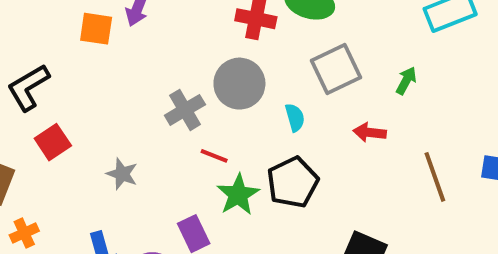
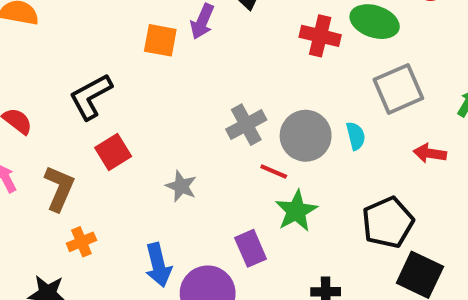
gray circle: (239, 84) -> (306, 136), moved
black pentagon: (293, 182) -> (388, 222), moved

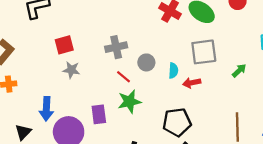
gray circle: (306, 136) -> (146, 62), size x0.6
red square: (113, 152) -> (64, 45), moved
red arrow: (430, 153) -> (192, 83), moved, turned -36
gray star: (181, 186) -> (71, 70), turned -30

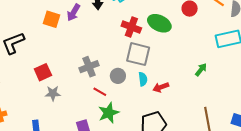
gray square: (204, 52) -> (138, 54), moved, turned 30

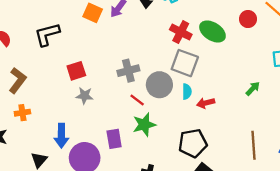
gray circle: (118, 76) -> (159, 85), size x1.5

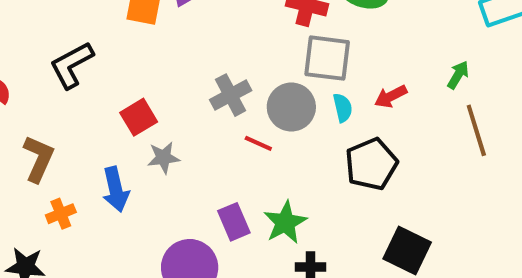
red arrow: (206, 103) -> (391, 96), moved
green star: (144, 125) -> (285, 223), moved
blue arrow: (61, 136) -> (116, 189), moved
black pentagon: (193, 143) -> (371, 164), moved
brown line: (254, 145) -> (476, 130), moved

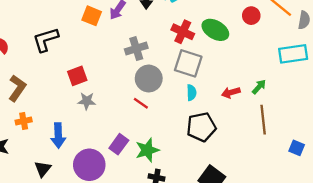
gray cross: (231, 95) -> (136, 49), moved
red arrow: (391, 96) -> (231, 92), moved
gray circle: (291, 107) -> (149, 79), moved
blue arrow: (116, 189) -> (58, 136), moved
purple rectangle: (234, 222) -> (119, 144), turned 48

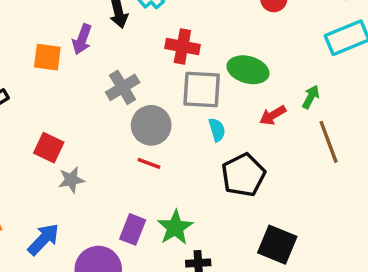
green ellipse: (215, 30) -> (248, 70), moved
red square: (77, 76) -> (49, 148), turned -30
blue arrow: (58, 136) -> (44, 239), turned -120

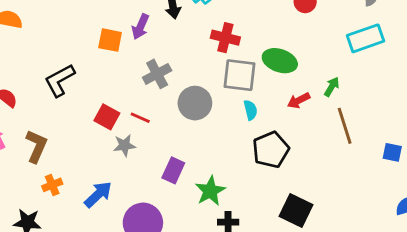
gray cross: (123, 87) -> (157, 74), moved
red line: (149, 163) -> (140, 118), moved
purple rectangle: (133, 229) -> (173, 170), moved

